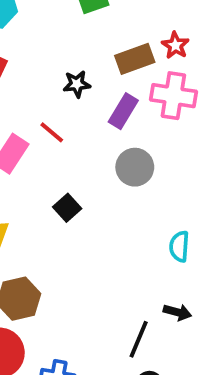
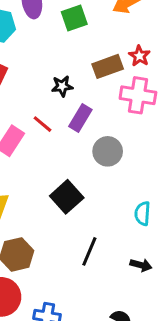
purple rectangle: (123, 111) -> (80, 118), moved
black square: (67, 208) -> (67, 197), moved, size x1.5
black line: (139, 339) -> (89, 251), moved

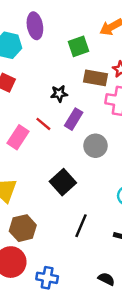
green square: (74, 18) -> (79, 46), moved
brown rectangle: (108, 66) -> (95, 78), turned 30

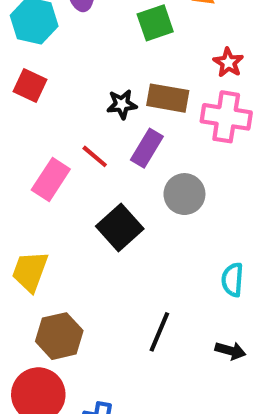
brown rectangle: (95, 78) -> (168, 98), moved
black square: (63, 182) -> (120, 227), moved

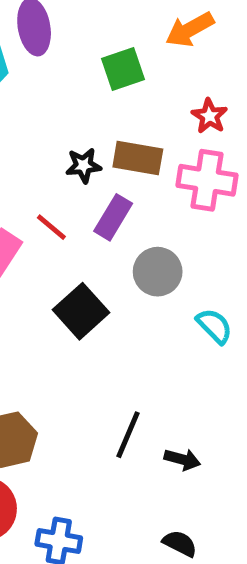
cyan semicircle: (232, 280) -> (214, 326), moved, turned 132
black arrow: (230, 351) -> (182, 459), moved

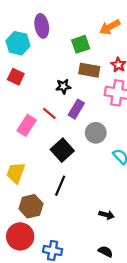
brown rectangle: (138, 158) -> (89, 70), moved
black line: (128, 435) -> (60, 186), moved

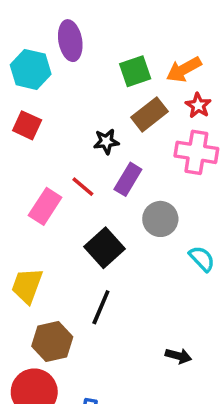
orange arrow: (110, 27) -> (184, 69), moved
brown rectangle: (89, 70) -> (150, 114), turned -48

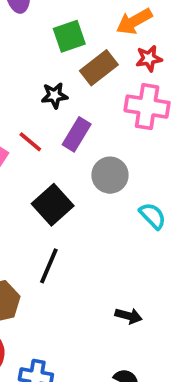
green square: (135, 71) -> (69, 36), moved
red star: (198, 105) -> (149, 58), turned 30

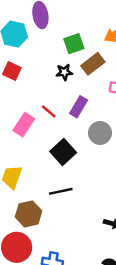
black star: (54, 95) -> (64, 72), moved
black line: (49, 266) -> (61, 191), turned 55

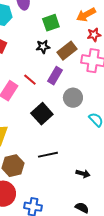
brown rectangle: (93, 64) -> (67, 51), moved
black line: (61, 191) -> (48, 155), moved

